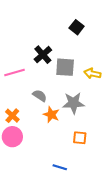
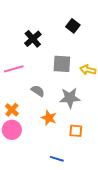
black cross: (43, 55) -> (33, 39), moved
orange star: (51, 115) -> (49, 118), moved

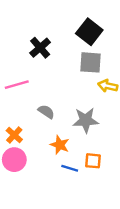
black square: (73, 26) -> (89, 32), size x1.5
gray square: (62, 64) -> (91, 62), moved
blue line: (57, 159) -> (70, 168), moved

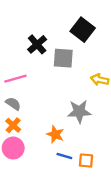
gray square: (91, 62) -> (63, 58), moved
gray semicircle: (46, 112) -> (13, 104), moved
orange square: (93, 161) -> (86, 161), moved

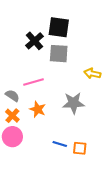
black square: (83, 30) -> (59, 27), moved, turned -30
pink line: (15, 79) -> (33, 82), moved
orange star: (55, 134) -> (38, 109), moved

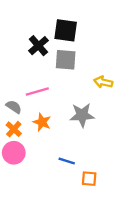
orange square: (80, 148) -> (89, 179), moved

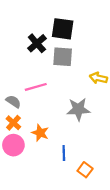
orange star: (42, 122) -> (40, 133), moved
blue line: (67, 161) -> (64, 153), turned 72
orange square: (89, 179) -> (85, 170), turned 32

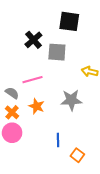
black square: (63, 29) -> (69, 21), moved
orange star: (40, 133) -> (37, 106), moved

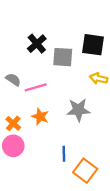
black square: (69, 21) -> (93, 45), moved
gray semicircle: (12, 93) -> (13, 80), moved
orange square: (77, 155) -> (85, 171), size x1.5

